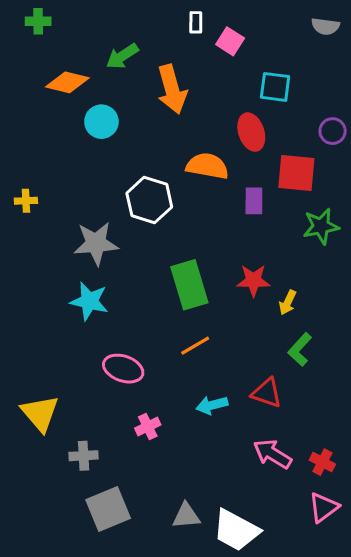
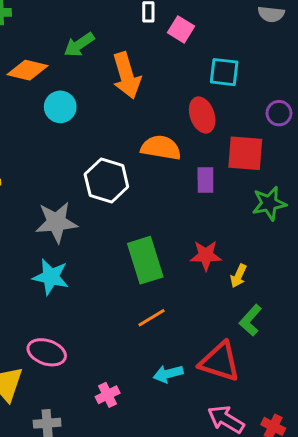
pink ellipse: (123, 369) -> (47, 352), moved
red triangle: (267, 393) -> (220, 362), size x1.4

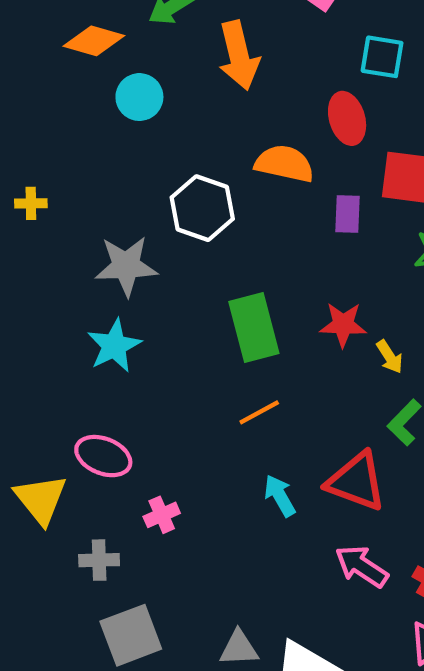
yellow arrow: (238, 276) -> (390, 357), turned -60
cyan star: (51, 277) -> (114, 346), turned 30
cyan arrow: (168, 374) -> (280, 496), turned 72
pink cross: (108, 395) -> (162, 515), moved

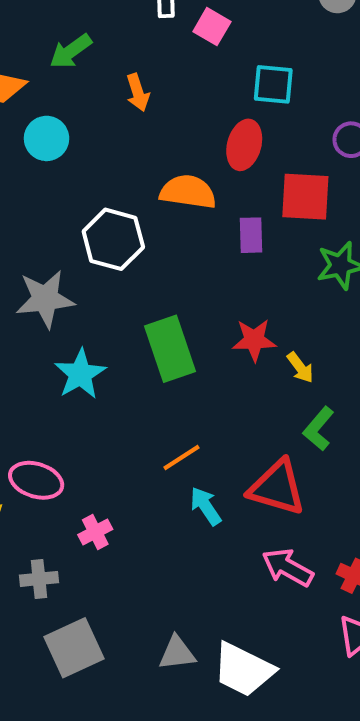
orange arrow: (239, 55) -> (138, 93), size x0.6
red ellipse: (347, 118) -> (244, 145), turned 36
cyan star: (114, 346) -> (80, 374), moved
orange line: (259, 412) -> (181, 457), moved

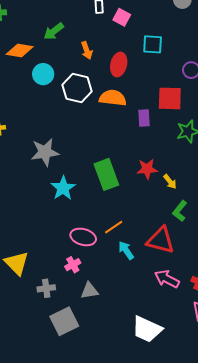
red ellipse: (244, 145) -> (119, 64), moved
white hexagon: (113, 239) -> (77, 88), moved
pink ellipse: (36, 480) -> (83, 237), moved
gray triangle: (177, 653) -> (89, 291), moved

